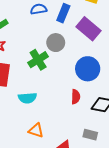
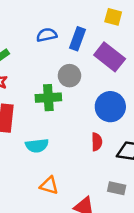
green cross: (38, 60) -> (48, 98), turned 30

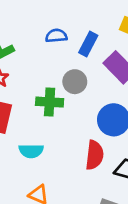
red semicircle: (97, 142) -> (94, 155), size x1.5

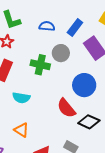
blue semicircle: (56, 36) -> (47, 26), moved
red semicircle: (94, 155) -> (66, 108), turned 125

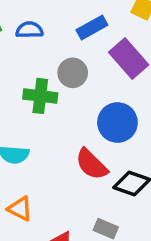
blue semicircle: (47, 26) -> (29, 30), moved
blue rectangle: (75, 28) -> (92, 28), turned 30

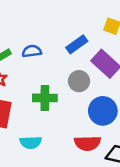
gray circle: (73, 73) -> (79, 81), moved
red semicircle: (91, 164) -> (87, 143), turned -40

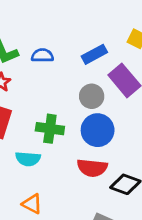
green cross: (45, 98) -> (50, 129), moved
blue circle: (103, 111) -> (98, 130), moved

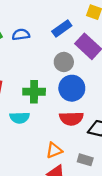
orange triangle: (32, 204) -> (54, 150), moved, turned -42

